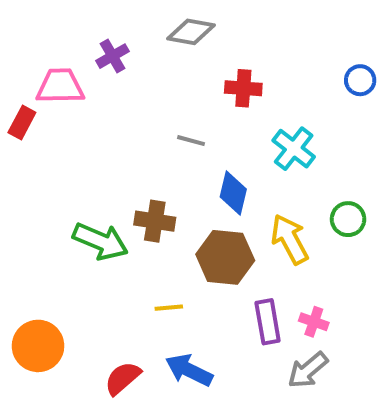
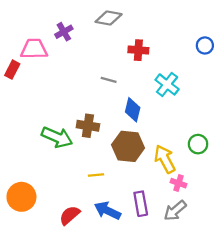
green circle: (348, 219) -> (198, 144), moved
yellow arrow: (290, 239) -> (165, 159), moved
purple rectangle: (268, 322) -> (141, 204), moved

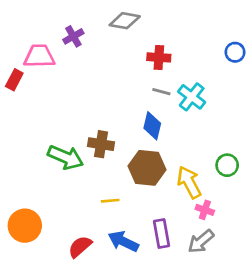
gray line: (109, 80) -> (161, 92), moved

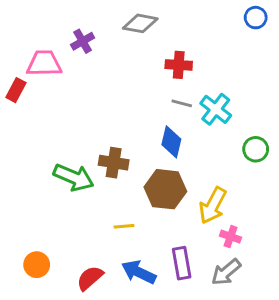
blue circle: (235, 52) -> (256, 18), moved
green circle: (227, 165) -> (256, 149), moved
yellow arrow: (189, 182) -> (213, 205), turned -124
orange circle: (25, 226) -> (37, 265), moved, size x0.7

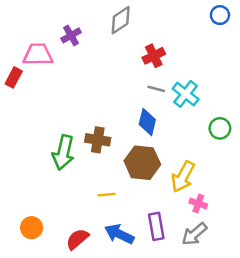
gray diamond: (140, 23) -> (121, 20), turned -44
red cross: (179, 65) -> (154, 56), turned -30
green arrow: (74, 177) -> (63, 153), turned 80

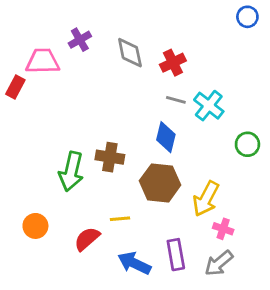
gray diamond: (121, 20) -> (130, 53), moved, turned -68
orange circle: (32, 228) -> (35, 226), moved
red semicircle: (77, 239) -> (87, 239), moved

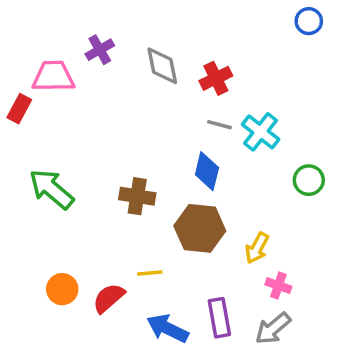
green arrow: (71, 172) -> (51, 189), moved, turned 117
yellow arrow: (206, 199) -> (257, 248), size x0.7
orange circle: (35, 226) -> (62, 289), moved

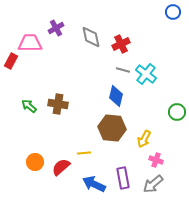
green circle: (309, 180) -> (177, 112), moved
green arrow: (51, 189) -> (29, 106), size x0.6
brown cross: (137, 196) -> (58, 104), moved

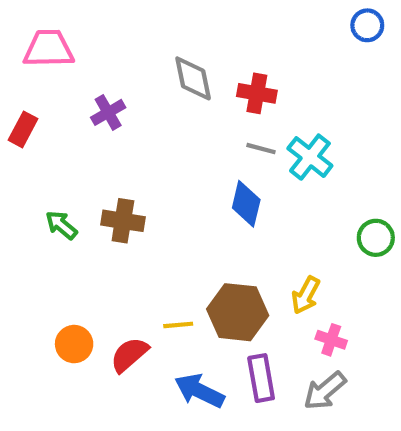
purple cross: (56, 28) -> (108, 112), moved
pink trapezoid: (30, 43) -> (49, 49), moved
red cross: (121, 44) -> (257, 93), turned 36
brown hexagon: (112, 128) -> (238, 312), moved

